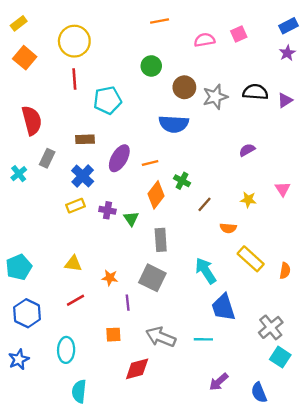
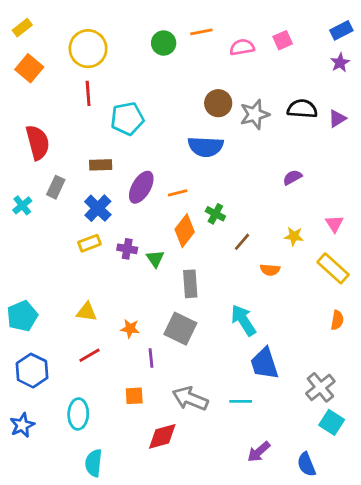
orange line: (160, 21) -> (201, 32), moved
green circle: (151, 66) -> (164, 43), moved
yellow rectangle: (251, 259) -> (333, 268), moved

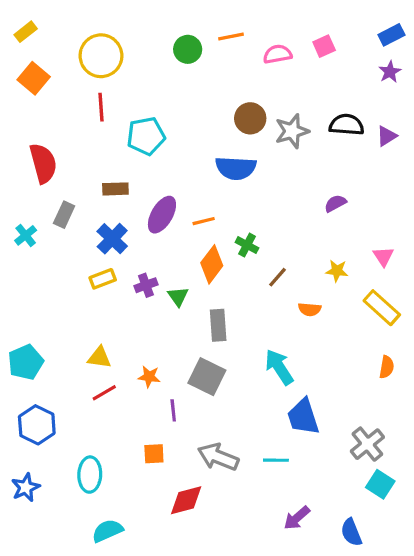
purple cross: (127, 249) -> (146, 285), turned -30
red line: (89, 355) -> (104, 393), moved
cyan semicircle: (94, 463) -> (107, 531), turned 60

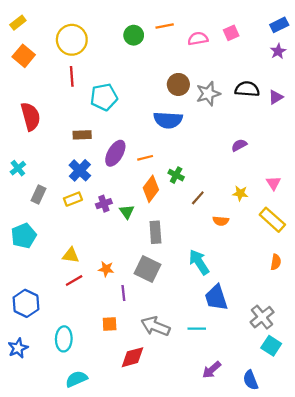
gray rectangle: (64, 215) -> (39, 194), moved
cyan pentagon: (26, 362) -> (24, 236), moved

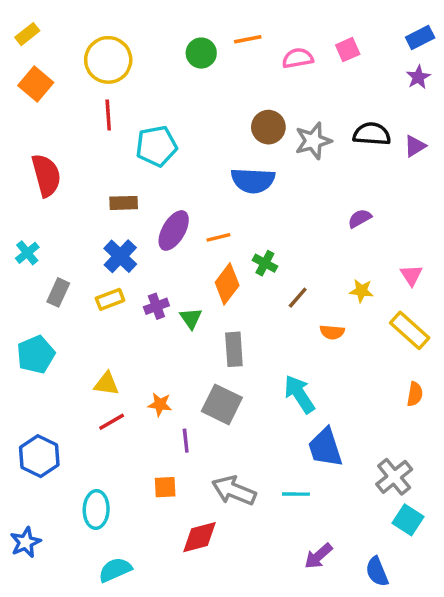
blue star: (18, 348) -> (26, 542), moved

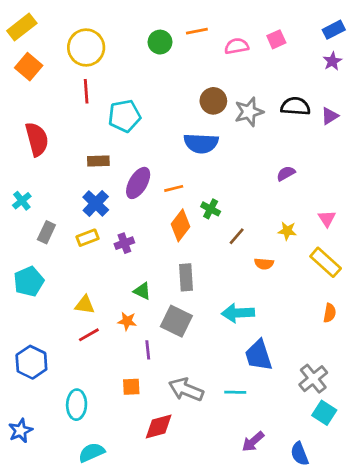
yellow rectangle: (27, 34) -> (22, 27), size x1.5
green triangle: (191, 318) -> (142, 291), moved, turned -30
cyan arrow: (299, 394) -> (238, 313), turned -60

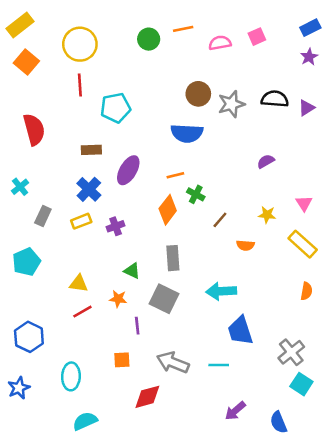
orange line: (174, 188) -> (175, 175), moved
blue star: (20, 431) -> (19, 388), moved

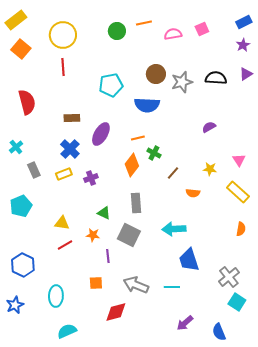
cyan pentagon: (116, 108) -> (111, 85), moved
purple triangle: (307, 108) -> (246, 74), moved
gray rectangle: (43, 216) -> (34, 170), turned -49

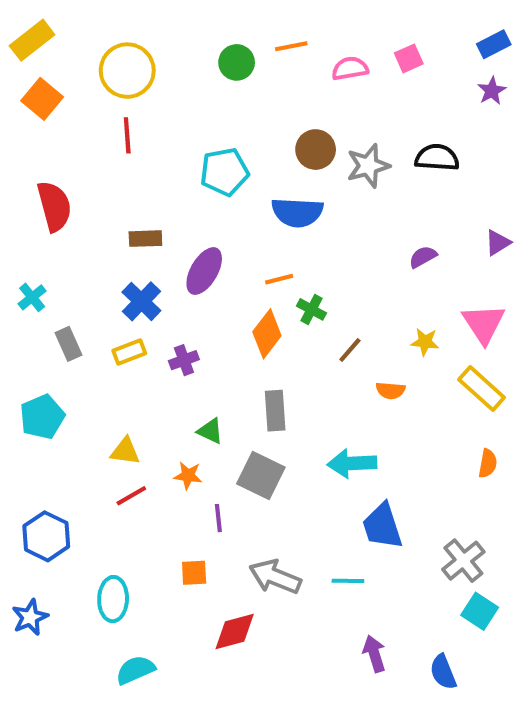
purple triangle: (246, 74) -> (498, 243), moved
pink triangle: (239, 160) -> (484, 324), size x1.6
purple arrow: (185, 323) -> (374, 654), turned 114

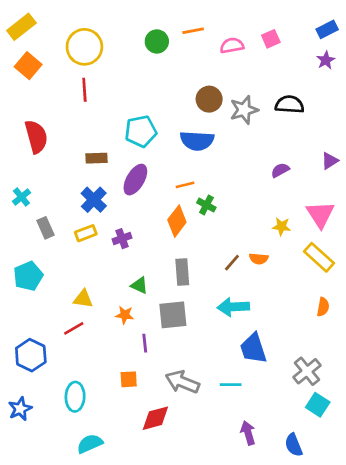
cyan pentagon: (224, 172) -> (141, 131), moved
brown line: (350, 350) -> (232, 263), moved
gray square: (261, 476) -> (173, 315), turned -32
red line: (131, 496) -> (74, 328), moved

